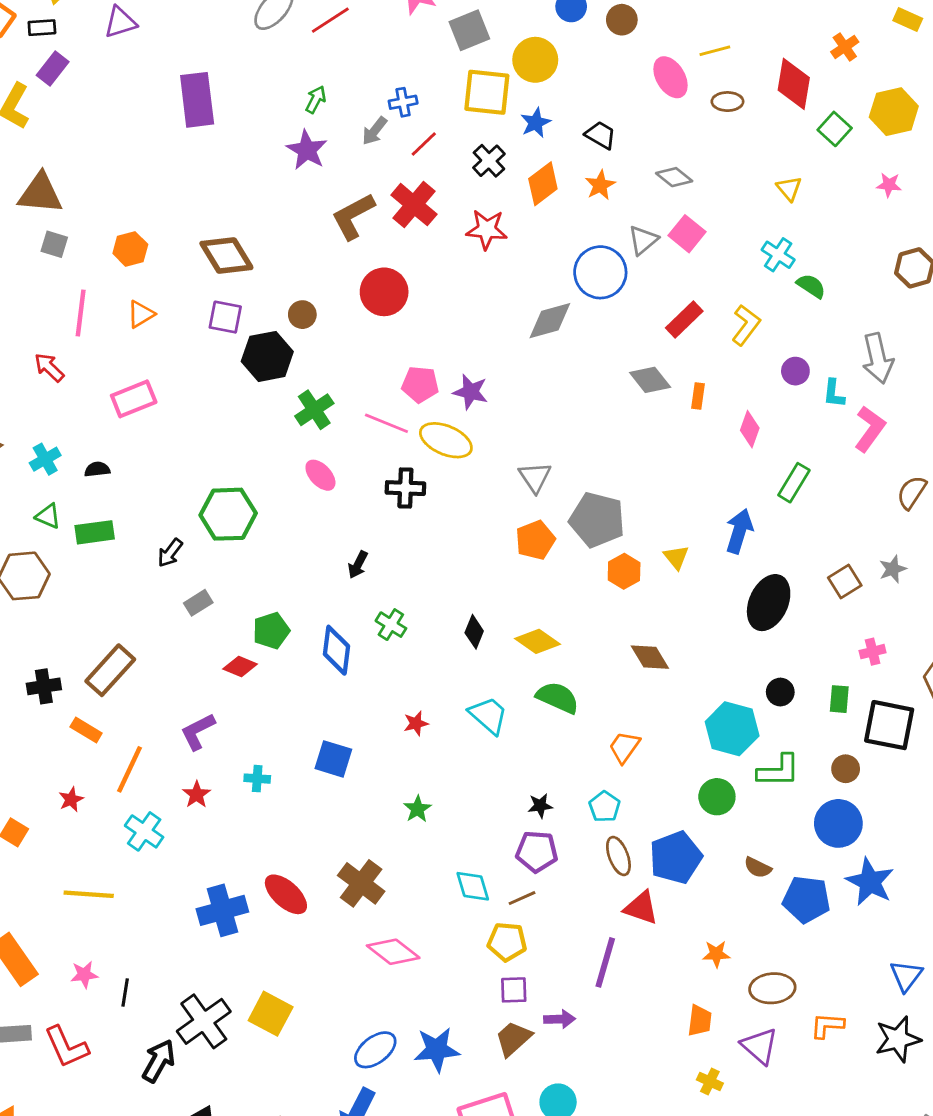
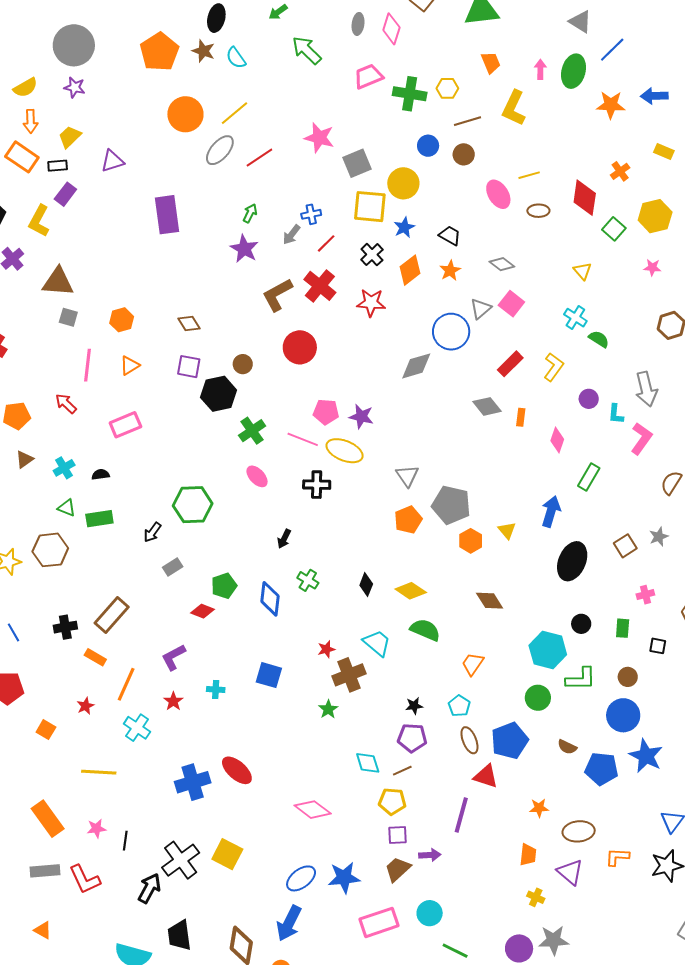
brown diamond: (226, 256) -> (189, 323), size x0.6
black square: (889, 725) -> (658, 646), size x0.5
brown cross: (361, 883) -> (349, 675), moved, turned 32

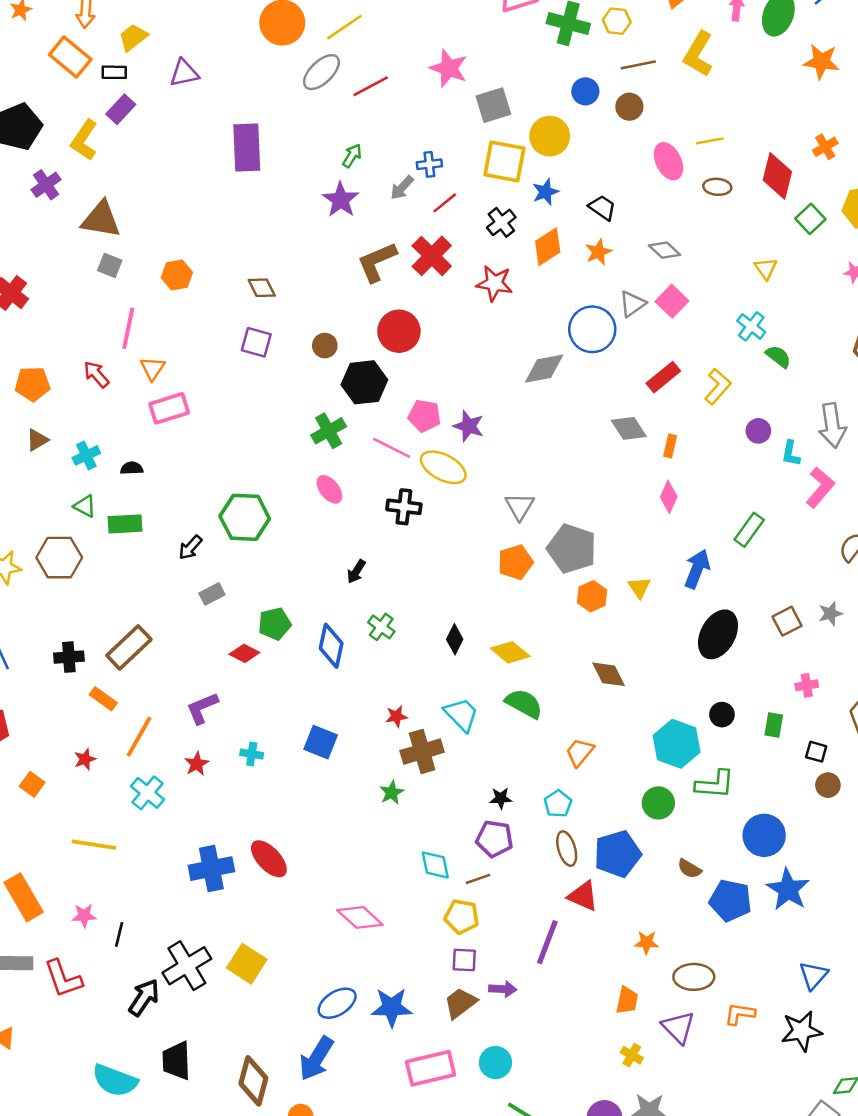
orange triangle: (130, 365) -> (152, 368), moved, turned -30
black hexagon: (219, 394) -> (364, 382), moved
pink diamond: (557, 440) -> (669, 497), moved
brown circle: (628, 677) -> (828, 785), moved

